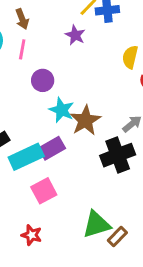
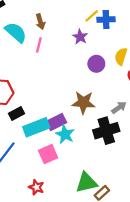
purple circle: (43, 80) -> (96, 64), moved
cyan star: (62, 110) -> (65, 134), moved
brown star: (85, 120) -> (83, 102), turned 30

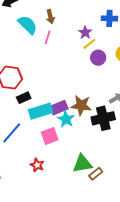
yellow line: (92, 16) -> (89, 44), moved
brown star: (83, 102) -> (81, 105), moved

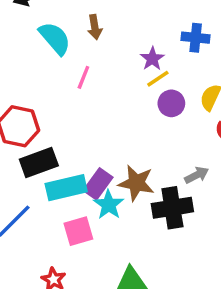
pink line: (48, 37) -> (83, 77), moved
black rectangle: (24, 98) -> (39, 162), size x1.5
purple rectangle: (59, 108) -> (98, 184), turned -36

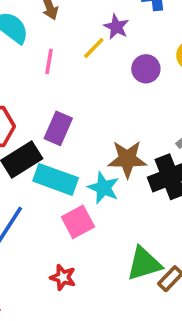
yellow line: (158, 79) -> (94, 48), moved
purple rectangle: (98, 184) -> (58, 128), moved
cyan rectangle: (66, 188) -> (56, 179), turned 45

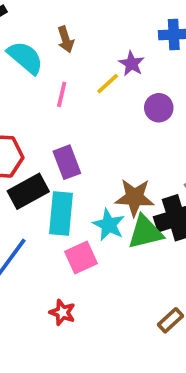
purple rectangle: (58, 128) -> (67, 162), turned -48
cyan rectangle: (56, 179) -> (61, 213), turned 72
green triangle: (144, 264) -> (145, 232), moved

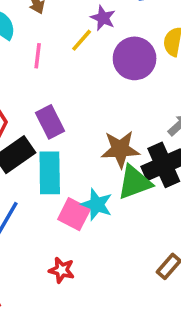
purple circle: (159, 108) -> (135, 58), size x1.5
cyan star: (109, 225) -> (97, 205), moved
pink square: (81, 258) -> (74, 214), turned -32

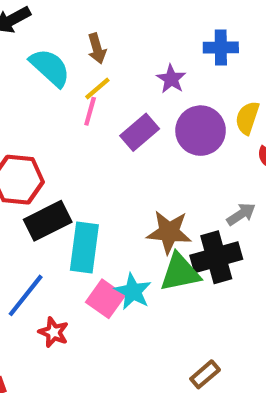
yellow line: (82, 40) -> (97, 88), moved
purple rectangle: (50, 122) -> (140, 132), moved, turned 68
red star: (62, 270) -> (54, 332), moved

